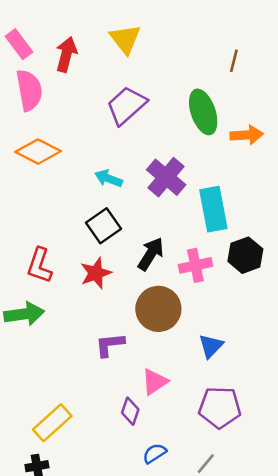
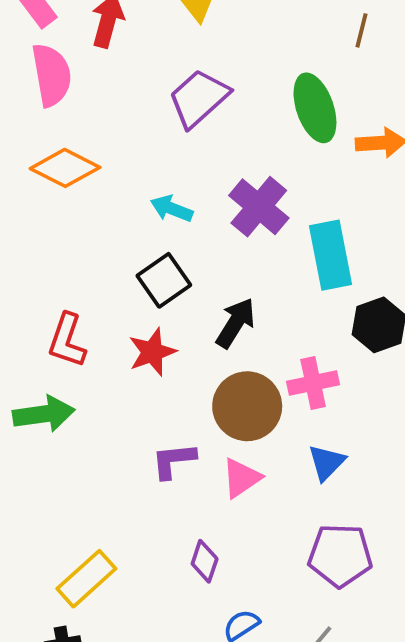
pink cross: (195, 265) -> (313, 383), moved
pink triangle: (155, 382) -> (241, 478), moved

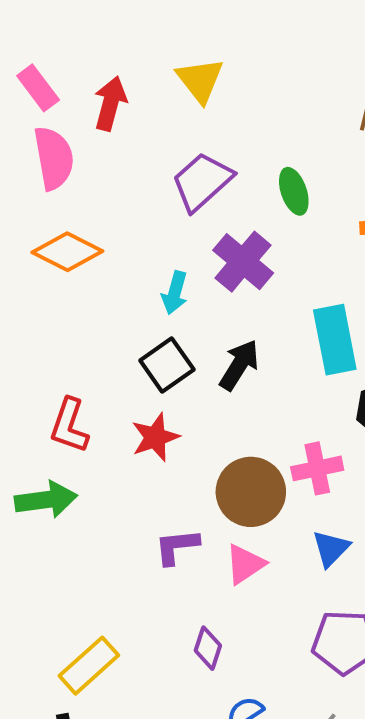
green ellipse: (315, 108) -> (294, 191), moved, size x0.7
purple cross: (259, 207) -> (243, 262), moved
cyan arrow: (172, 209) -> (175, 293), turned -96
black arrow: (236, 323) -> (239, 365), moved

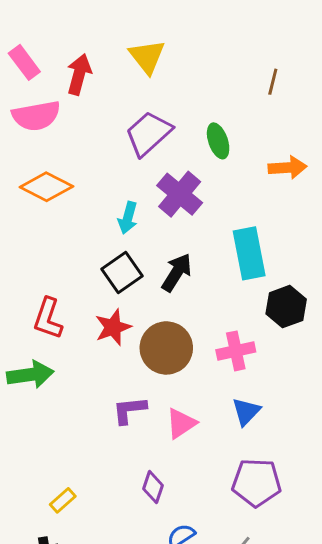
pink semicircle: (54, 158) -> (36, 116), turned 90
brown circle: (251, 492) -> (166, 348), moved
yellow rectangle: (89, 666) -> (63, 500), size x0.6

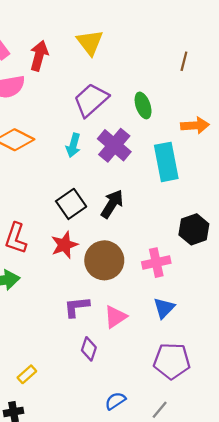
cyan arrow: (128, 218) -> (73, 145), moved
cyan rectangle: (249, 253) -> (166, 162), moved
purple diamond: (153, 487) -> (89, 349), moved

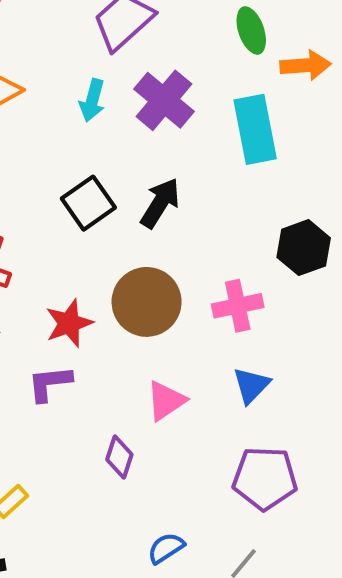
green ellipse: (143, 105) -> (251, 31), moved
red star: (64, 245) -> (69, 323), moved
purple L-shape: (77, 307) -> (50, 383), moved

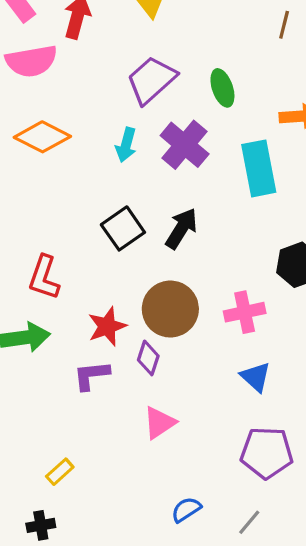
green ellipse: (251, 31) -> (222, 88), moved
blue triangle: (251, 385) -> (256, 377), turned -32
pink triangle: (166, 401) -> (159, 423), moved
purple diamond: (119, 457) -> (148, 358), moved

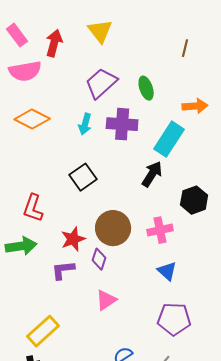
purple cross: (185, 145) -> (122, 124), turned -36
cyan rectangle: (259, 168) -> (169, 139), turned 44
black arrow: (181, 228) -> (152, 174), moved
yellow rectangle: (60, 472) -> (43, 331), size x1.8

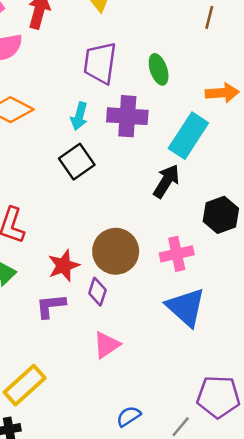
purple trapezoid: (101, 83) -> (100, 63), turned -40
black square: (83, 177) -> (77, 162), moved
blue triangle: (167, 271) -> (186, 307), size x1.6
purple pentagon: (174, 319) -> (218, 397), moved

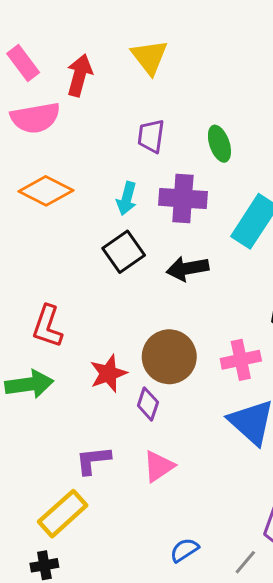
purple trapezoid: (100, 63) -> (151, 136), size x0.7
black arrow: (166, 181) -> (187, 268), moved, turned -132
purple L-shape: (51, 306) -> (93, 460), moved

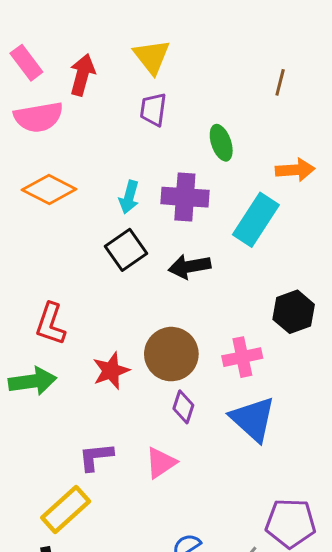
purple trapezoid: (151, 136) -> (153, 110), moved
purple diamond: (148, 404) -> (183, 407), moved

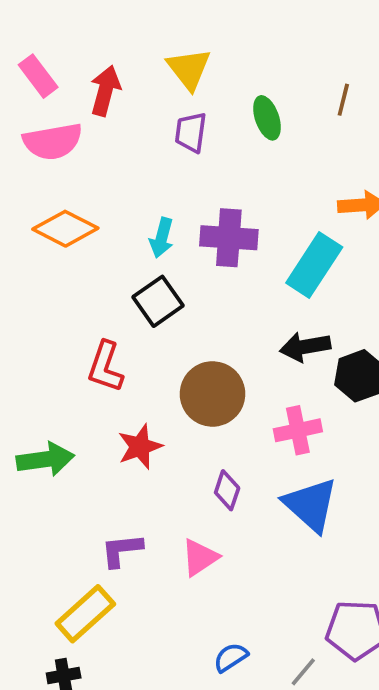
green ellipse: (221, 143) -> (267, 118), moved
black arrow: (189, 267) -> (305, 347), moved
red L-shape: (51, 324) -> (105, 367), moved
brown circle: (171, 354) -> (213, 394), moved

